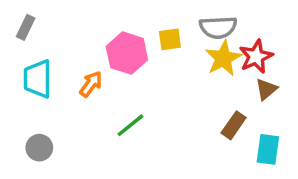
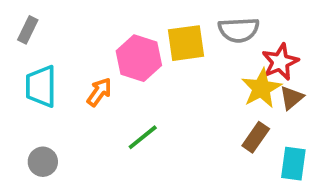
yellow square: (170, 39) -> (186, 43), size x1.5
yellow star: (223, 58) -> (261, 88), moved

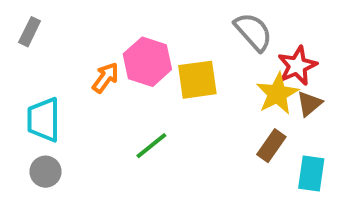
gray semicircle: (239, 30) -> (253, 32), turned -129
yellow square: (186, 43) -> (197, 80), moved
cyan trapezoid: (41, 86) -> (44, 120), moved
orange arrow: (99, 92) -> (105, 78), moved

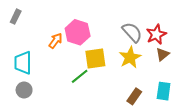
gray semicircle: (253, 32) -> (132, 32), moved
yellow square: (197, 80) -> (95, 59), moved
yellow star: (277, 94) -> (130, 57), moved
brown rectangle: (271, 146) -> (134, 96), moved

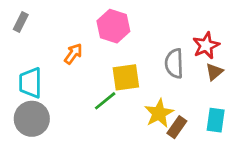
pink hexagon: (78, 32) -> (113, 26), moved
gray semicircle: (132, 32) -> (174, 63), moved, turned -140
yellow star: (130, 57) -> (159, 113), moved
gray circle: (24, 90) -> (32, 119), size x1.6

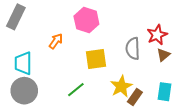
gray rectangle: (21, 22) -> (16, 17), size x1.6
green line: (105, 101) -> (76, 90), moved

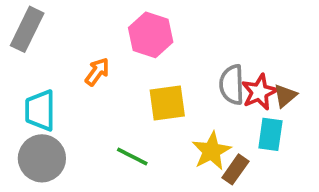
red star: (157, 35) -> (259, 92), moved
green line: (76, 90) -> (132, 157), turned 66
cyan rectangle: (164, 92) -> (270, 134), moved

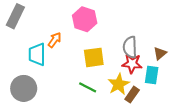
red star: (259, 92) -> (132, 64), moved, turned 30
cyan trapezoid: (40, 110) -> (37, 54), moved
green line: (132, 157) -> (88, 87), moved

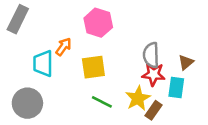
yellow square: (94, 57) -> (93, 67), moved

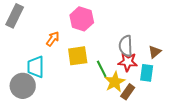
cyan trapezoid: (43, 63) -> (36, 67), moved
green line: (102, 102) -> (102, 69), moved, turned 36

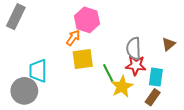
orange arrow: (53, 39) -> (73, 38), moved
brown triangle: (155, 52) -> (169, 44), moved
brown rectangle: (128, 92) -> (153, 97), moved

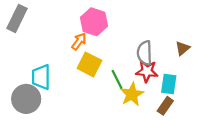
yellow square: (83, 59) -> (89, 64), turned 35

